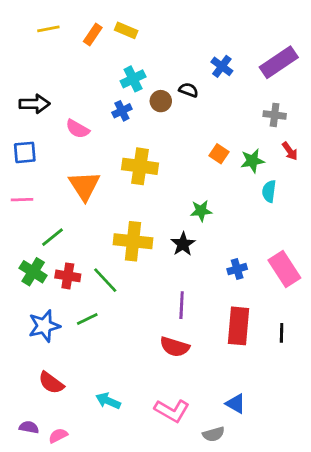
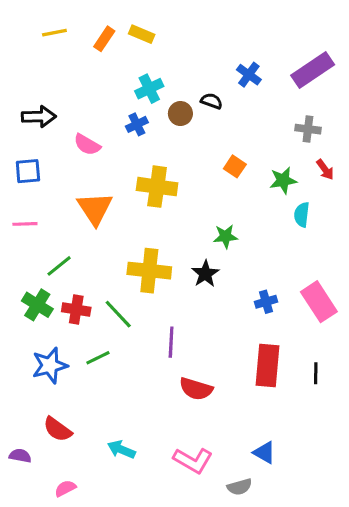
orange square: (219, 154) -> (235, 166), moved
purple line: (182, 305) -> (171, 342), moved
purple semicircle: (29, 427) -> (20, 456), moved

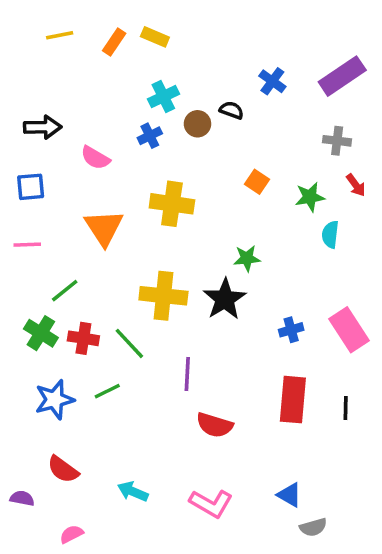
black star: (205, 274) -> (225, 299), size x1.4
gray semicircle: (240, 487) -> (313, 527), moved

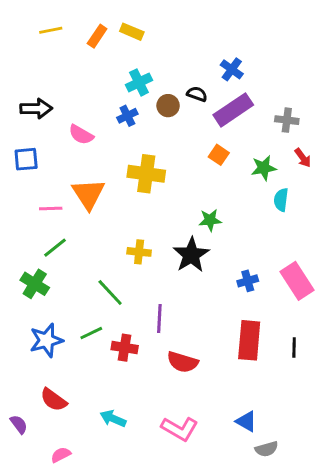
purple rectangle: (342, 76) -> (233, 110), moved
pink line: (27, 245) -> (51, 208), moved
yellow cross: (163, 296) -> (139, 252), size x0.6
red cross: (83, 338) -> (125, 348), moved
purple semicircle: (22, 498) -> (19, 424), turned 42

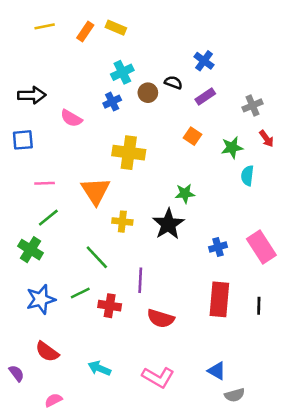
purple rectangle: (233, 110) -> (205, 97), size x0.6
gray cross: (287, 120) -> (252, 105), turned -30
orange triangle: (88, 194) -> (96, 191), moved

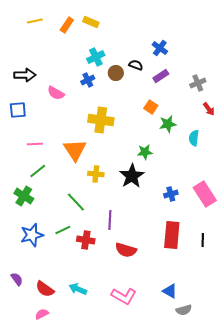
green star: (232, 148) -> (168, 124), moved
red semicircle: (47, 352) -> (45, 289), moved
purple semicircle: (16, 373) -> (17, 279), moved

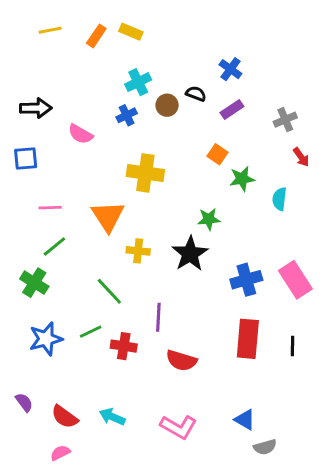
blue cross: (171, 194) -> (246, 280), size x1.5

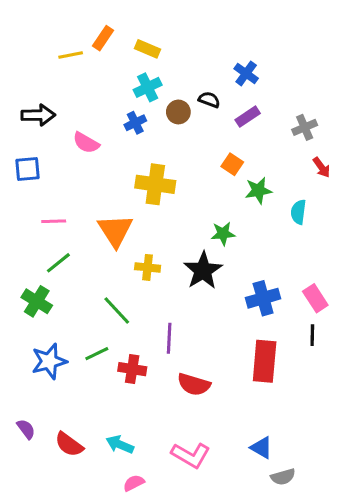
yellow line: (50, 30) -> (71, 55), moved
yellow rectangle: (131, 32) -> (148, 49), moved
pink rectangle: (295, 280) -> (315, 298), size x0.7
black line: (292, 346) -> (312, 335), moved
pink semicircle: (60, 453) -> (134, 483), moved

